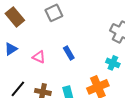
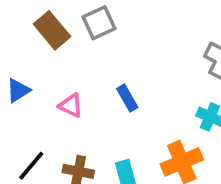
brown rectangle: (15, 17) -> (52, 30), moved

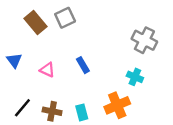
blue triangle: (18, 90) -> (14, 60), turned -35

